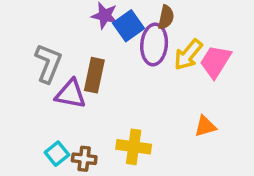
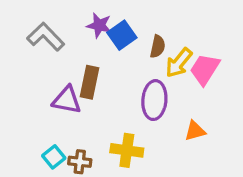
brown semicircle: (166, 17) -> (158, 46), moved
purple ellipse: (154, 45) -> (154, 100), moved
gray L-shape: (48, 63) -> (46, 37), moved, turned -66

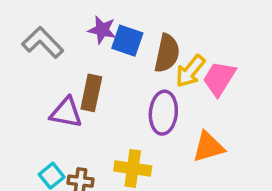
blue square: (122, 35) -> (127, 41), turned -36
brown semicircle: (158, 46) -> (167, 53), size x1.5
orange triangle: (195, 131) -> (208, 147), size x1.4

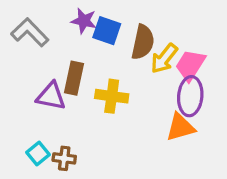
purple ellipse: (163, 113) -> (190, 96), moved
yellow cross: (133, 168) -> (112, 96), moved

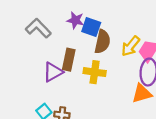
brown semicircle: (143, 42) -> (102, 42), moved
purple triangle: (51, 96) -> (53, 72), turned -40

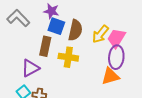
blue square: (91, 27) -> (56, 26), moved
purple triangle: (53, 72) -> (30, 68), moved

